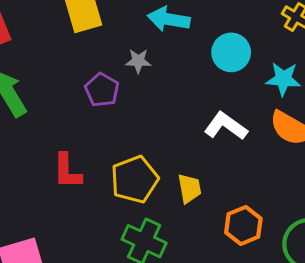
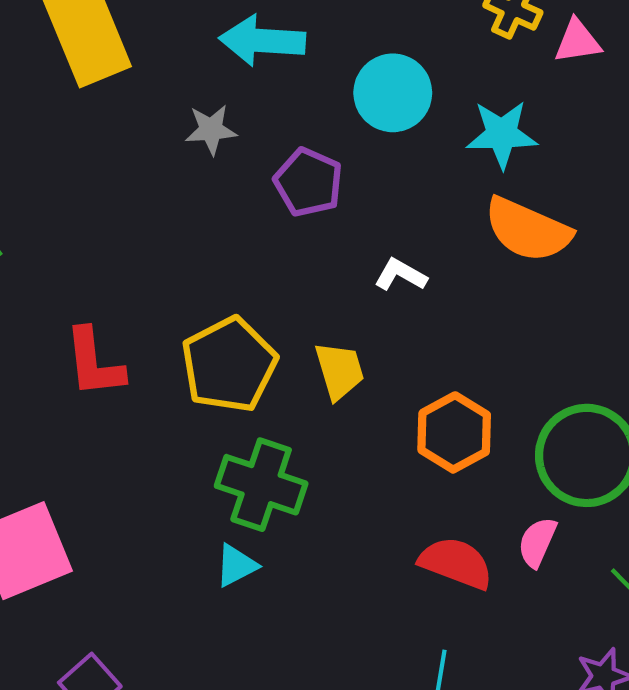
purple pentagon: (102, 90) -> (308, 182), moved
white L-shape: (226, 126) -> (401, 275), moved, size x0.6

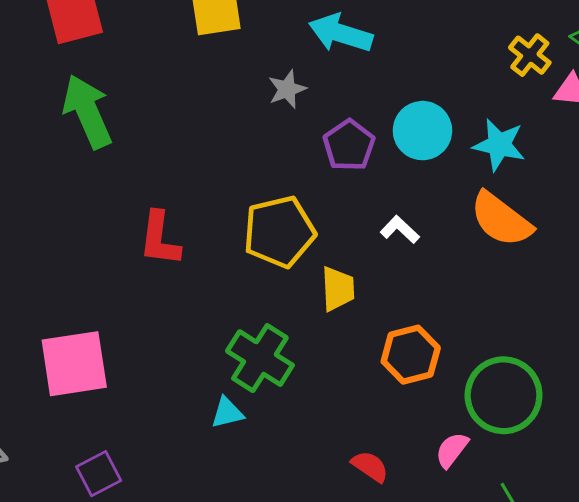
cyan circle: (393, 93) -> (422, 131), moved
gray star: (211, 130) -> (287, 89), turned -30
yellow pentagon: (229, 365) -> (279, 232), moved
red semicircle: (456, 563) -> (370, 466), moved, size x0.7

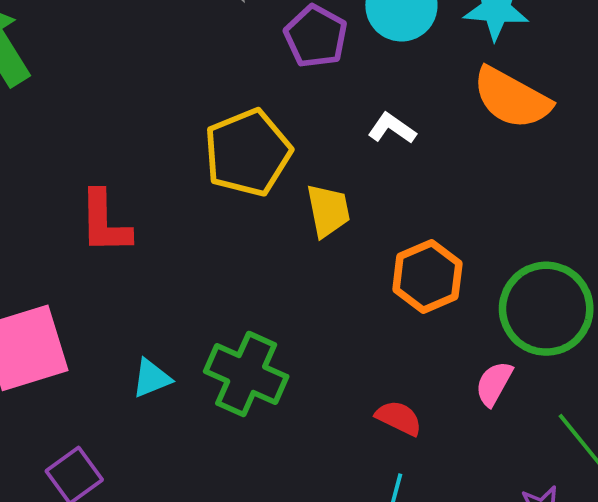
red L-shape: (160, 239) -> (105, 222), moved
green cross: (260, 358) -> (246, 374), moved
cyan triangle: (227, 413) -> (151, 378), moved

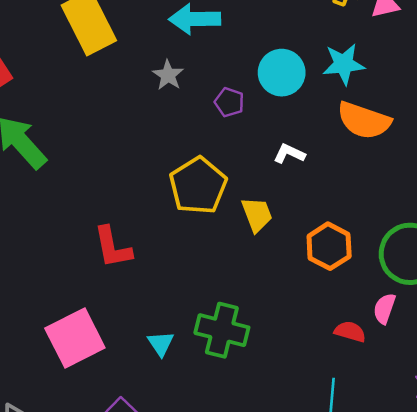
purple pentagon: (316, 36) -> (229, 102), size x0.7
cyan triangle: (151, 378) -> (161, 344), turned -32
red semicircle: (399, 418) -> (350, 332), moved

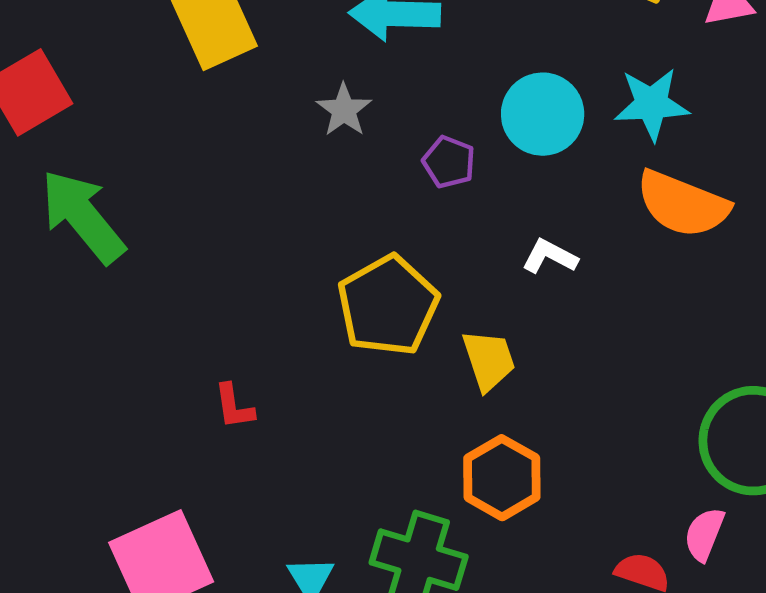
orange hexagon: (329, 246) -> (502, 478), moved
red L-shape: (113, 247) -> (234, 406), size x0.6

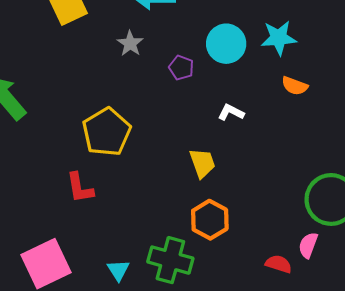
orange semicircle: (683, 204) -> (295, 86), size x0.6
yellow pentagon: (388, 305) -> (107, 132), moved
red L-shape: (234, 406) -> (80, 188), size x1.4

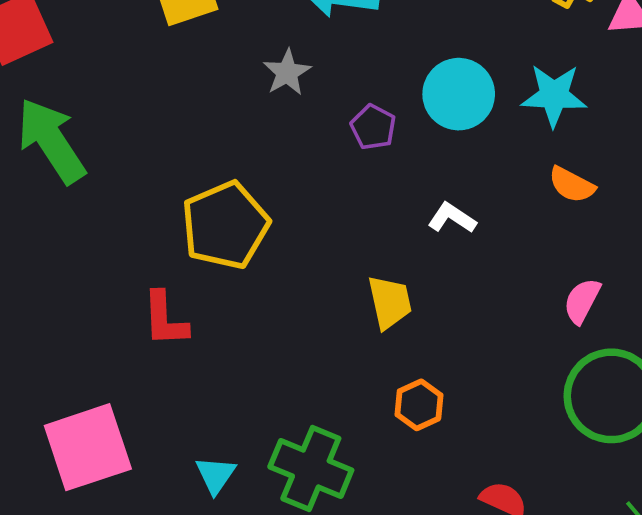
orange hexagon: (210, 220) -> (419, 405), moved, size x0.7
pink semicircle: (308, 245) -> (582, 301), moved

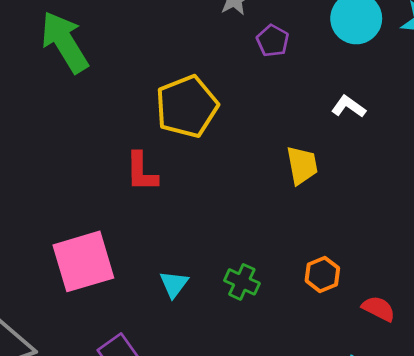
purple pentagon: (373, 127) -> (273, 41), moved
orange hexagon: (419, 405) -> (322, 274), moved
green cross: (311, 468) -> (242, 282), size x0.6

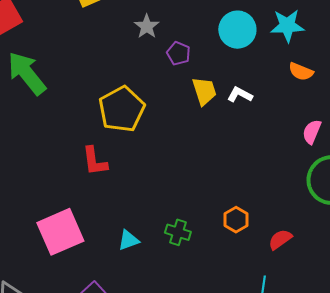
yellow trapezoid: (302, 165) -> (204, 91), moved
cyan triangle: (174, 284) -> (128, 240), turned 40
red semicircle: (379, 309) -> (280, 239), turned -55

